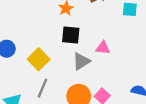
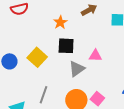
yellow square: (39, 59) -> (37, 57), moved

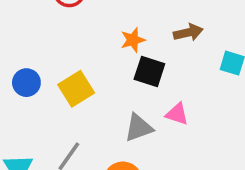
black square: (66, 46) -> (149, 72), moved

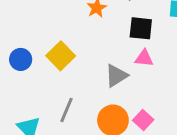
black square: (149, 72) -> (141, 28), moved

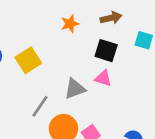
gray line: (66, 110) -> (40, 106), moved

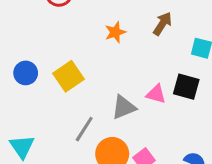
brown arrow: (111, 18) -> (163, 24), turned -42
black square: (106, 51) -> (186, 87), moved

